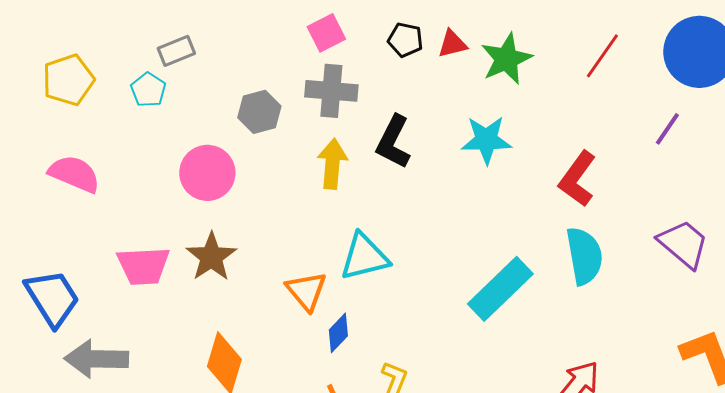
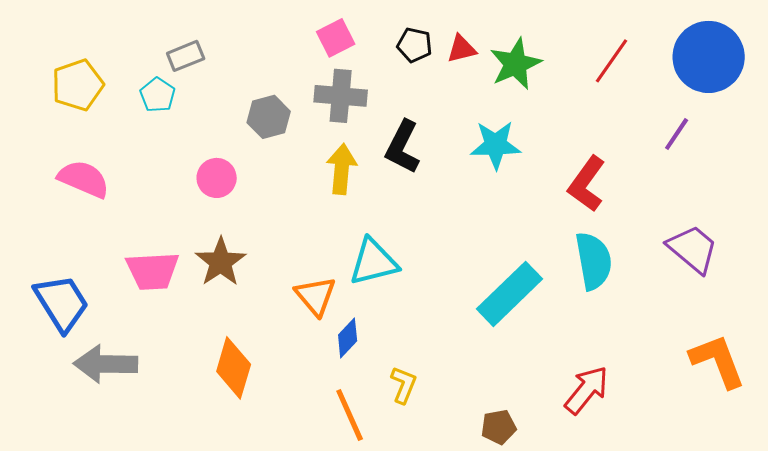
pink circle: (207, 173) -> (217, 178), size x0.7

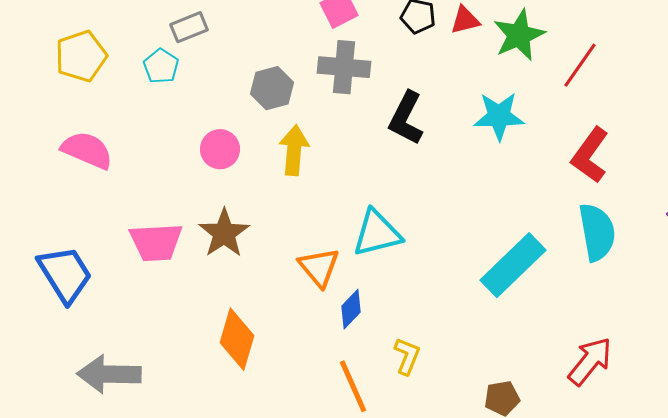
red line: (612, 61) -> (580, 65), moved
yellow arrow: (342, 169) -> (294, 150), moved
gray arrow: (106, 364) -> (109, 374), moved

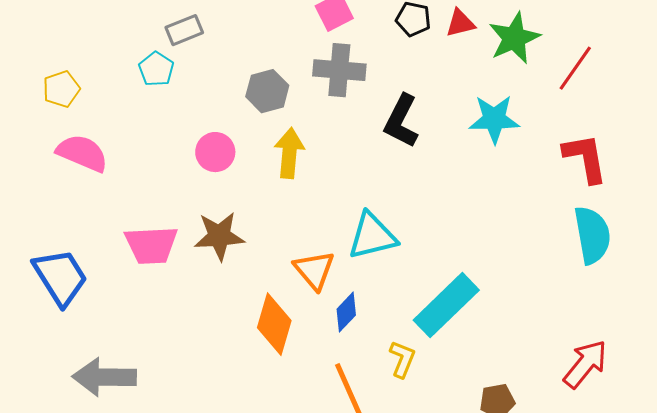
yellow pentagon: (81, 56) -> (61, 89), moved, size x0.7
red L-shape: (590, 155) -> (585, 158), turned 134
brown star: (224, 233) -> (219, 236), turned 30
cyan rectangle: (513, 265) -> (446, 305), moved
orange diamond: (237, 339) -> (274, 324), moved

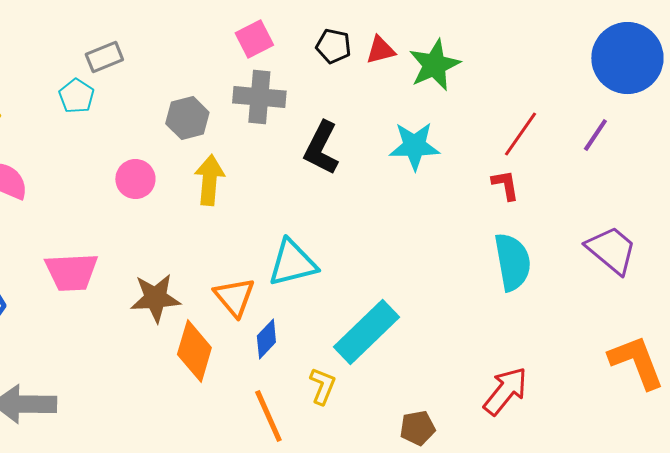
red line: (575, 68) -> (520, 134), moved
red L-shape: (585, 158) -> (505, 185), size x0.6
brown star: (219, 236) -> (155, 298), moved

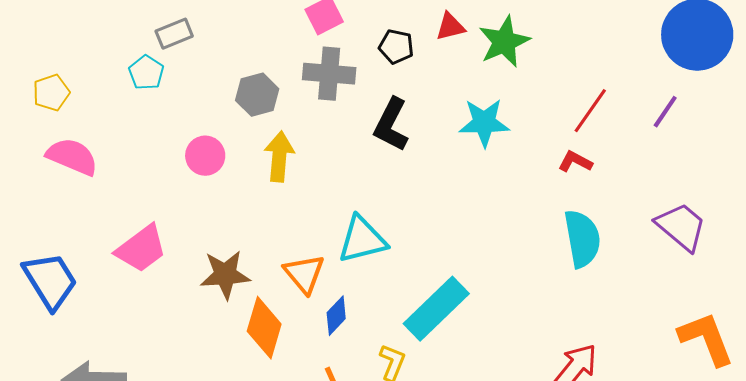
black pentagon: (333, 46) -> (396, 47), moved
red L-shape: (505, 185) -> (575, 162), turned -52
pink trapezoid: (71, 272) -> (141, 249), turned -34

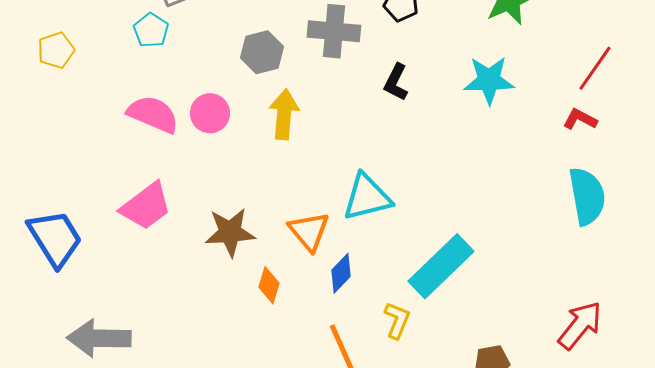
black L-shape: (391, 125) -> (396, 82), size x0.7
pink semicircle: (72, 157) -> (153, 114), moved
orange diamond: (264, 328) -> (269, 285), size x0.6

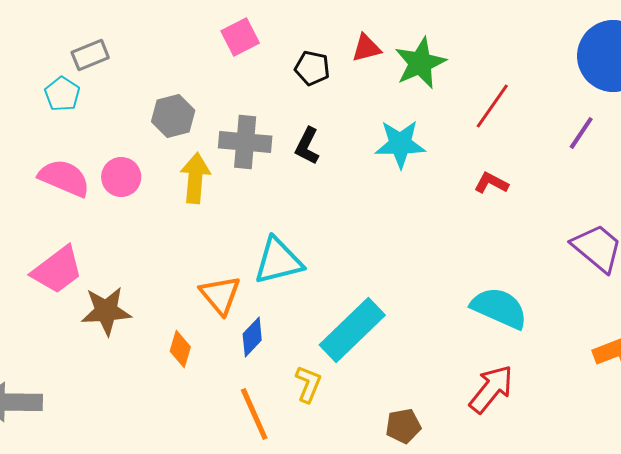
gray cross: (334, 31) -> (245, 142), moved
red line: (595, 68) -> (492, 106), moved
cyan semicircle: (587, 196) -> (499, 308), moved, turned -56
brown star: (230, 232) -> (106, 311), moved

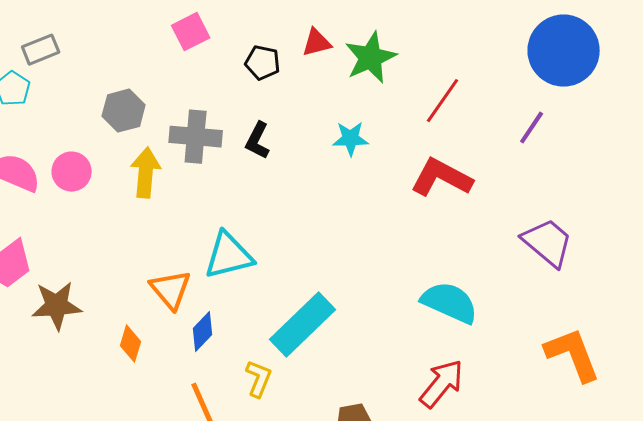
cyan star: (400, 144) -> (351, 139), size x0.7
red L-shape: (491, 183) -> (442, 178), size x1.8

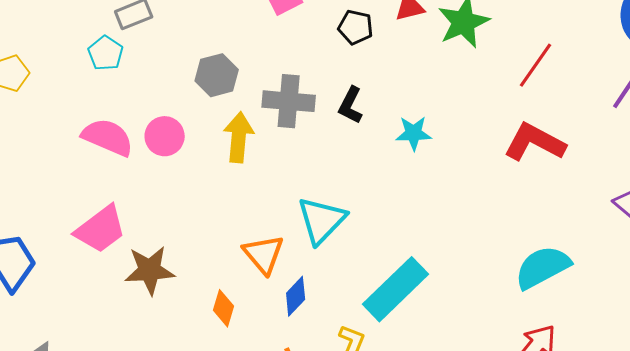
cyan star: (351, 139) -> (414, 133), moved
cyan triangle: (229, 256) -> (322, 220), turned -32
cyan semicircle: (450, 303) -> (543, 267), turned -52

